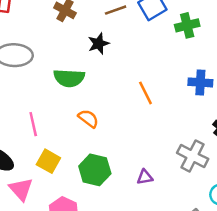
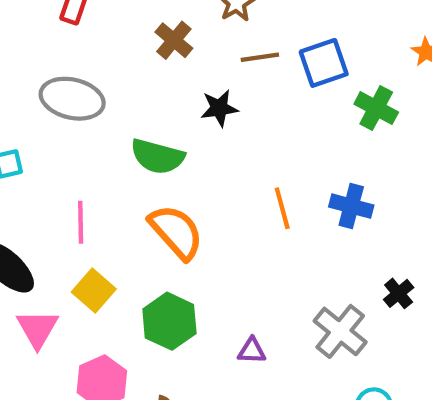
green cross: (187, 25) -> (376, 108), turned 30
blue cross: (200, 82) -> (351, 206), moved
orange semicircle: (88, 118) -> (176, 232), size x1.6

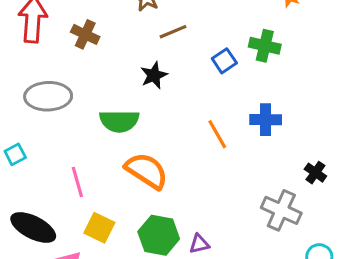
brown cross: (174, 40) -> (85, 34), moved
blue square: (324, 63) -> (224, 61), moved, size x0.7
purple triangle: (252, 351) -> (199, 244), moved

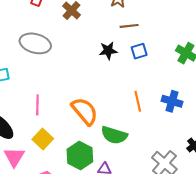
blue square: (224, 61) -> (139, 51), moved
green semicircle: (119, 121) -> (114, 135), moved

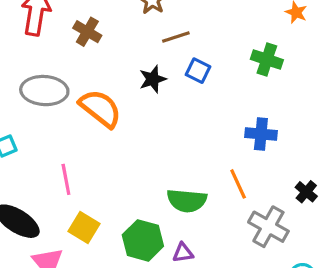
blue square: (139, 51) -> (198, 71), turned -35
orange line: (138, 101) -> (238, 184), moved
orange semicircle: (85, 111) -> (100, 108), moved

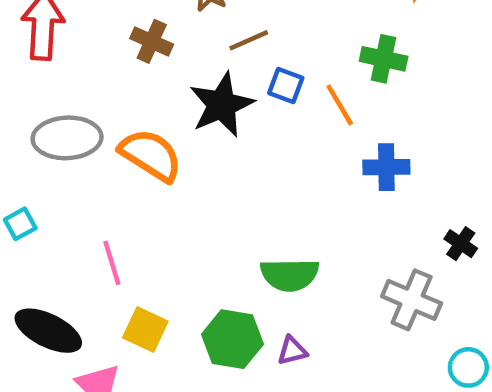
brown cross: (87, 32) -> (152, 41), moved
black star: (153, 79) -> (222, 105), size x1.6
orange line: (238, 184) -> (340, 105), moved

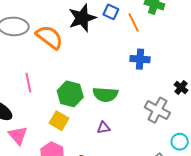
blue cross: (386, 167) -> (140, 59), moved
yellow square: (145, 329) -> (59, 121), moved
green hexagon: (232, 339) -> (70, 94), moved

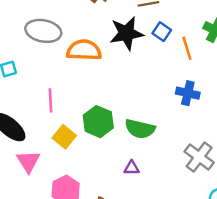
orange semicircle: (49, 37) -> (84, 50), turned -44
yellow square: (59, 121) -> (64, 137), moved

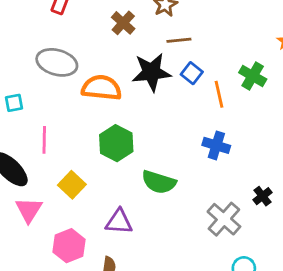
pink line: (51, 100) -> (44, 140), moved
green hexagon: (98, 122) -> (116, 143), moved
purple triangle: (132, 168) -> (119, 222), moved, size x1.5

